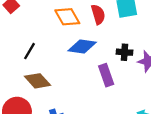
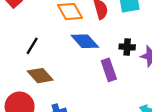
blue diamond: (82, 46) -> (85, 41), turned 40

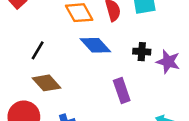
purple rectangle: (109, 70) -> (122, 91), moved

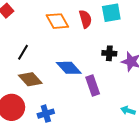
blue diamond: (95, 45) -> (69, 68), moved

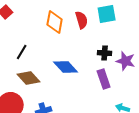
orange diamond: (57, 21) -> (55, 22), turned 40
purple rectangle: (93, 86) -> (104, 79), moved

